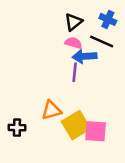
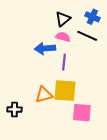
blue arrow: (85, 56) -> (45, 48), moved
yellow square: (76, 125) -> (65, 91), moved, turned 35

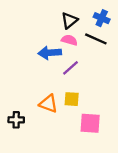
purple line: (64, 62) -> (70, 68), turned 42
yellow square: (65, 91) -> (72, 99), size x0.6
orange triangle: (44, 95) -> (49, 104), turned 36

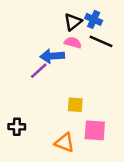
blue cross: (102, 18) -> (94, 19), moved
purple line: (70, 68) -> (39, 71), moved
orange triangle: (49, 104) -> (64, 143), moved

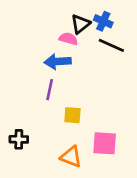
pink semicircle: (73, 43) -> (68, 39), moved
purple line: (39, 71) -> (50, 90), moved, turned -36
yellow square: (75, 105) -> (72, 115), moved

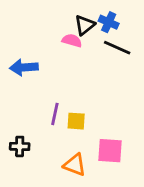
blue arrow: (58, 62) -> (24, 67), moved
purple line: (50, 90) -> (55, 114), moved

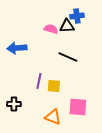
blue cross: (109, 22) -> (77, 16), turned -32
black triangle: (85, 25) -> (67, 26), moved, turned 35
black line: (117, 48) -> (68, 57), moved

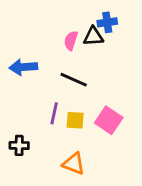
pink semicircle: (51, 29) -> (71, 41), turned -88
black line: (68, 57) -> (74, 80), moved
pink square: (78, 107) -> (109, 120), moved, turned 30

